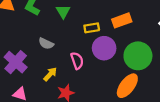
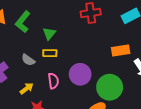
orange rectangle: (122, 20) -> (121, 51), moved
yellow rectangle: (92, 28) -> (50, 53), moved

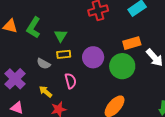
purple circle: (80, 74) -> (93, 57), moved
green circle: (110, 87) -> (122, 66), moved
yellow arrow: (27, 89) -> (46, 92), turned -96

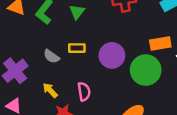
green triangle: (61, 36) -> (77, 12), moved
pink semicircle: (71, 81) -> (84, 92), moved

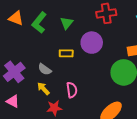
purple circle: (112, 55) -> (92, 43), moved
gray semicircle: (51, 56) -> (45, 69), moved

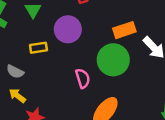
pink semicircle: (72, 90) -> (83, 78), moved

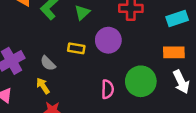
orange rectangle: (124, 30) -> (174, 52), moved

